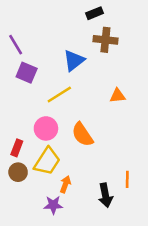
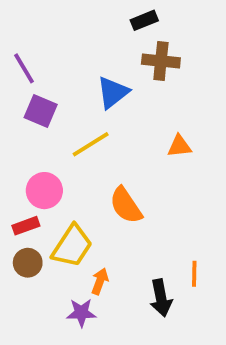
pink circle: (46, 128) -> (44, 191), moved
red rectangle: (17, 148) -> (26, 226), turned 49

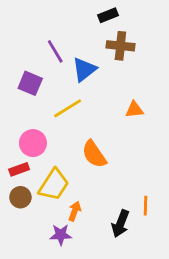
purple line: (24, 68) -> (55, 51), moved
black arrow: (161, 298) -> (120, 224), turned 32

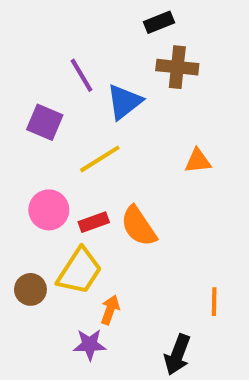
red rectangle: (19, 169) -> (94, 222), moved
black arrow: (120, 224) -> (177, 355), moved

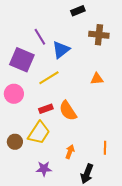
brown cross: (177, 67) -> (99, 35), moved
purple square: (45, 122) -> (22, 60), size x1.4
pink circle: (49, 210) -> (14, 94), moved
orange arrow: (110, 310) -> (70, 152), moved

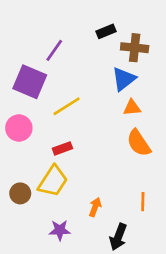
black rectangle: (78, 11) -> (106, 31), moved
purple line: (40, 37) -> (54, 50), turned 66
blue triangle: (61, 50) -> (124, 79), moved
orange semicircle: (68, 111) -> (139, 143), moved

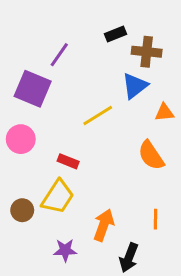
yellow line: (67, 106) -> (98, 115), moved
orange triangle: (132, 108) -> (164, 112), moved
red rectangle: (62, 148) -> (68, 161), turned 42
orange arrow: (95, 207) -> (104, 225), size x1.5

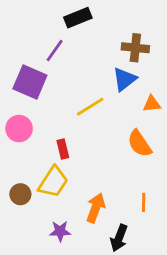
black rectangle: (116, 34) -> (78, 18), moved, size x1.4
red rectangle: (68, 161) -> (63, 149), turned 54

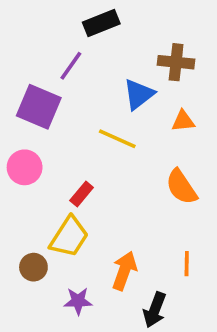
blue triangle: (124, 79) -> (139, 94), moved
orange triangle: (152, 104) -> (183, 121), moved
yellow line: (90, 107) -> (117, 139), turned 56
red rectangle: (63, 149) -> (82, 194), turned 54
brown circle: (20, 194) -> (33, 267), moved

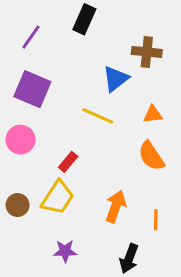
black rectangle: (101, 23) -> (84, 19), turned -44
purple line: (71, 66) -> (31, 37), moved
orange triangle: (183, 121) -> (153, 114), moved
brown circle: (33, 267) -> (18, 205), moved
orange arrow: (124, 271) -> (116, 206), moved

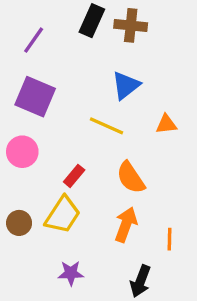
brown cross: (147, 52) -> (131, 25), moved
orange semicircle: (151, 156) -> (131, 178), moved

